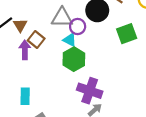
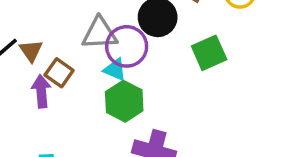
purple circle: (78, 27) -> (127, 46), size x1.5

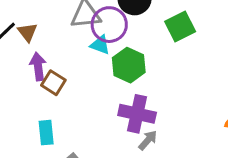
brown square: (59, 73) -> (53, 83), moved
green hexagon: (124, 101) -> (129, 65), moved

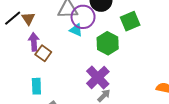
green hexagon: (129, 65) -> (108, 43), moved
purple cross: (137, 114) -> (98, 78), turned 30

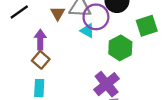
brown triangle: (28, 19) -> (58, 13), moved
brown square: (43, 53) -> (41, 60), moved

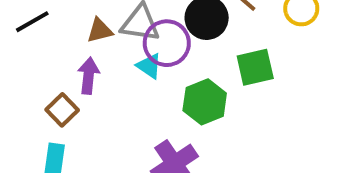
brown triangle: (58, 13) -> (100, 30), turned 40
purple arrow: (40, 40) -> (88, 76), moved

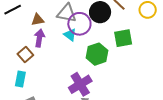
brown triangle: (100, 30) -> (38, 20), moved

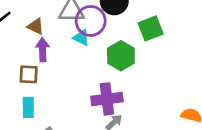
brown triangle: (38, 20) -> (36, 26), turned 48
brown square: (25, 55) -> (29, 74), turned -35
purple cross: (80, 84) -> (107, 99), turned 35

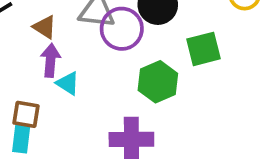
cyan triangle: (81, 37) -> (68, 83), moved
brown square: (29, 74) -> (26, 114), moved

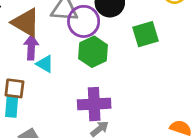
brown triangle: (45, 27) -> (26, 22), size x1.6
green hexagon: (158, 82) -> (93, 52), moved

